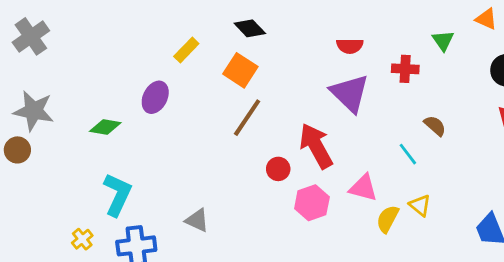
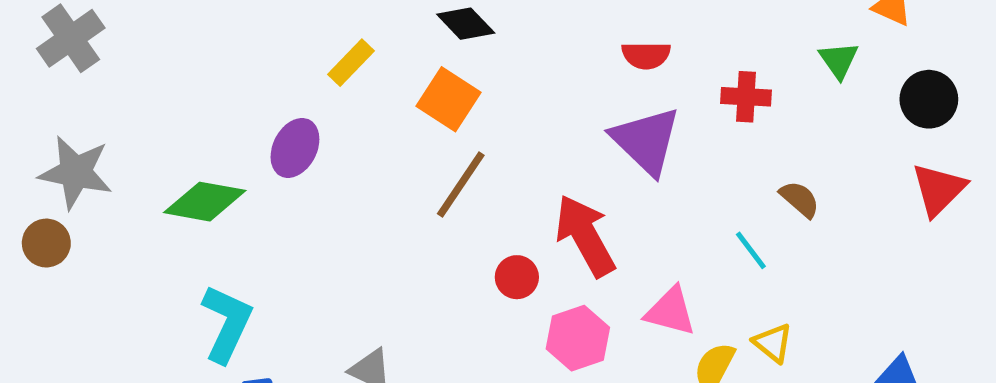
green triangle: (443, 41) -> (839, 60), moved
green diamond: (105, 127) -> (205, 202), size x1.4

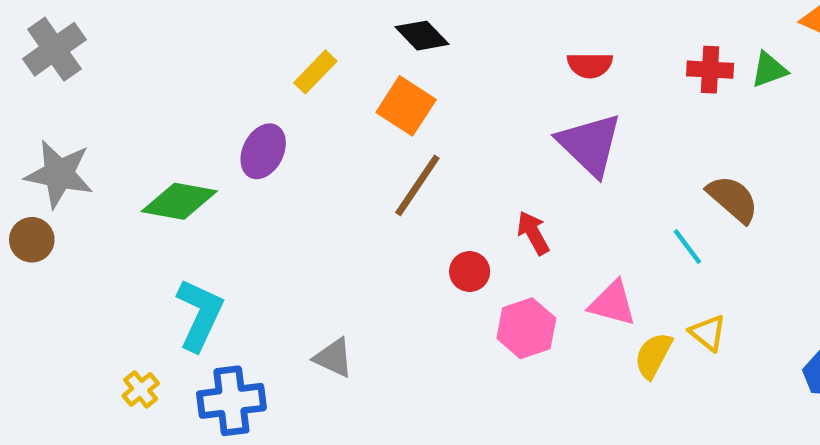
green triangle: (839, 60) -> (769, 70), turned 45
red cross: (746, 97) -> (710, 70), moved
brown semicircle: (800, 199) -> (733, 199), size x1.4
red arrow: (585, 236) -> (533, 233), size x0.6

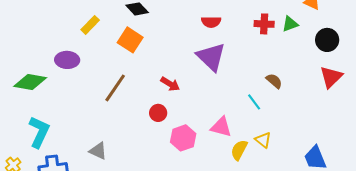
purple ellipse: (263, 151) -> (67, 60), turned 65
brown line: (417, 185) -> (115, 88), moved
brown semicircle: (733, 199) -> (274, 81), size x0.7
red arrow: (533, 233) -> (170, 84), moved, turned 150

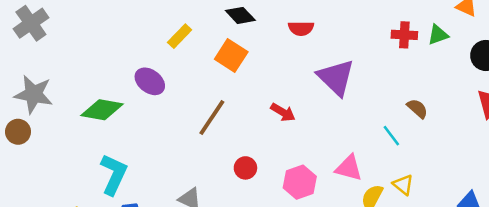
red semicircle: (211, 22) -> (301, 28), moved
purple ellipse: (67, 60) -> (150, 81), turned 35
red circle: (158, 113) -> (245, 168), moved

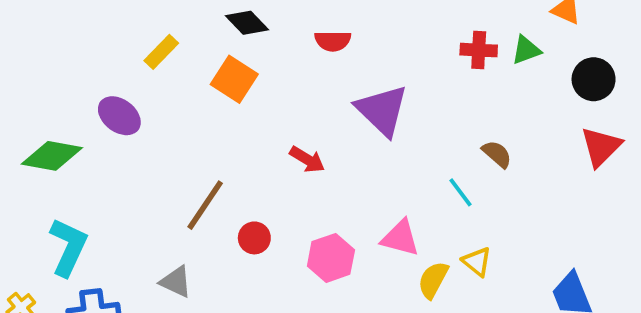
brown line: (212, 118) -> (205, 205), moved

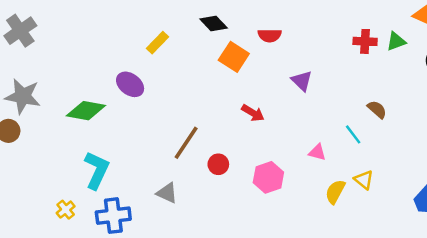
orange square: (234, 79) -> (234, 57), moved
purple triangle: (382, 110) -> (302, 81), size x0.6
pink triangle: (400, 238) -> (317, 152), moved, size x0.7

